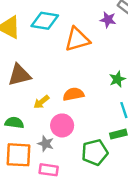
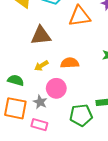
brown triangle: (19, 75) -> (41, 36), moved

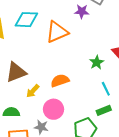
brown triangle: (41, 36) -> (16, 72), moved

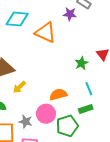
orange triangle: (57, 32) -> (45, 32), turned 45
orange semicircle: (60, 81) -> (58, 95), moved
pink circle: (54, 109) -> (46, 114), moved

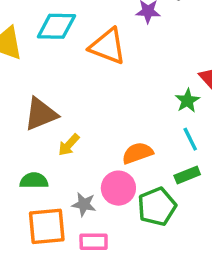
green star: (81, 63) -> (187, 101), moved

